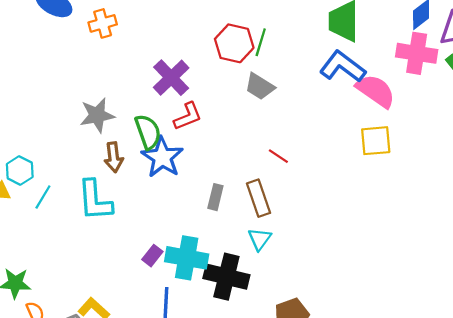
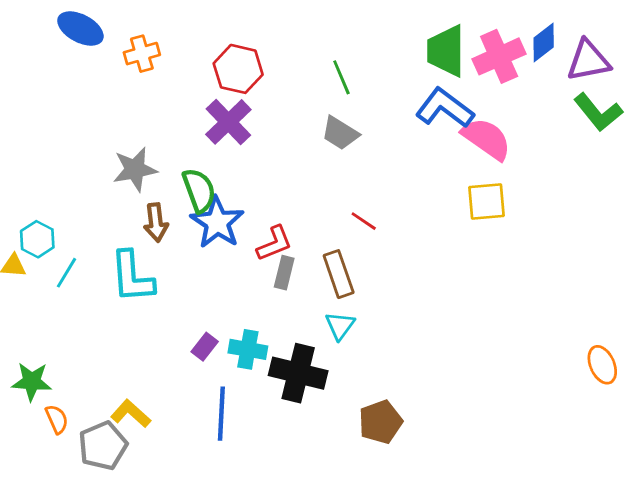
green line: (261, 42) -> (341, 77), turned -40
red hexagon: (234, 43) -> (238, 69), moved
pink cross: (417, 53) -> (499, 56), moved, turned -33
red L-shape: (188, 116) -> (274, 243), moved
cyan cross: (187, 258) -> (248, 349), size x0.7

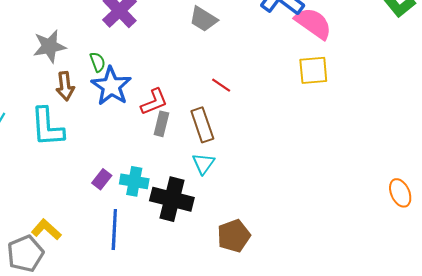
green semicircle: (199, 190) -> (98, 62), size x0.6

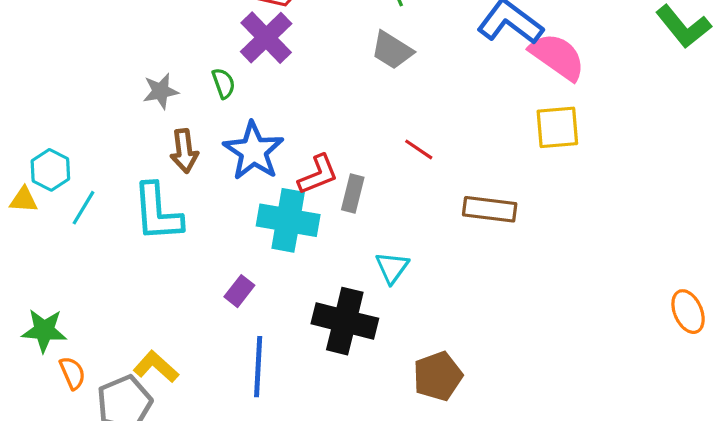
gray star: (49, 46) -> (161, 91), size x0.7
green semicircle: (98, 62) -> (224, 83), moved
gray rectangle: (161, 124) -> (353, 193), moved
brown rectangle: (202, 125) -> (490, 209), moved, turned -64
cyan cross: (134, 181) -> (288, 220), moved, size x1.4

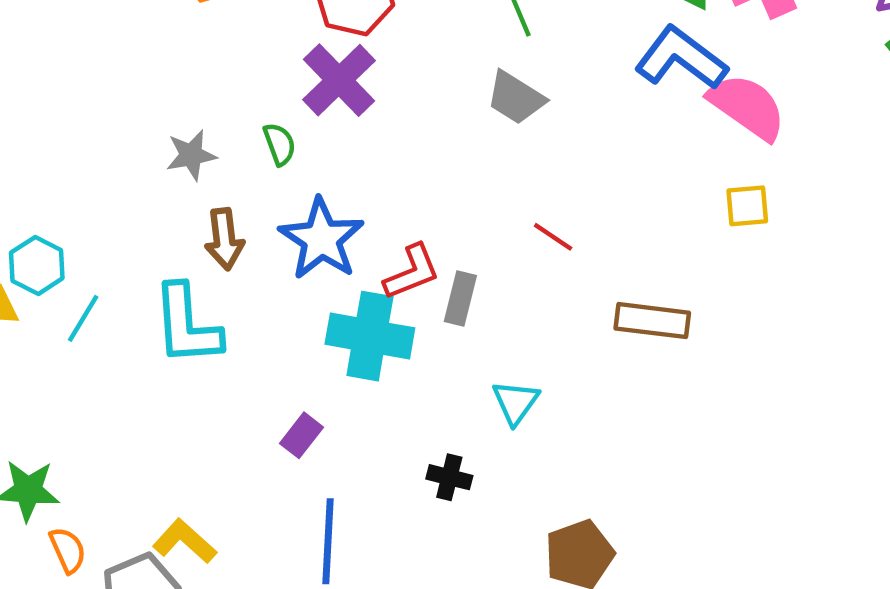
yellow square: (557, 127) -> (747, 206), size x0.7
black cross: (345, 321) -> (449, 477), size x0.5

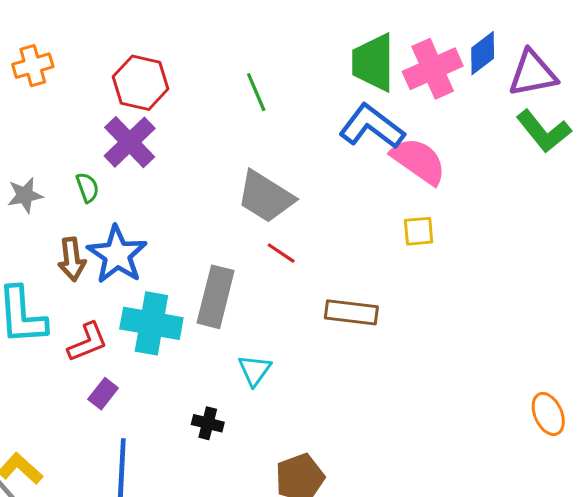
gray trapezoid: (516, 98) -> (266, 197), moved, size x1.4
brown arrow: (224, 239) -> (72, 259), moved
red L-shape: (412, 272) -> (87, 342), moved
gray rectangle: (460, 299) -> (216, 297), size x1.6

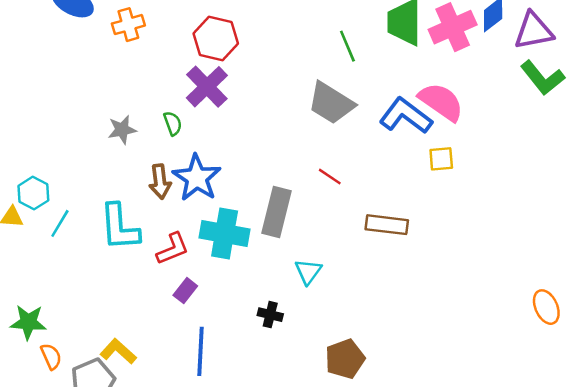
green line: (256, 92) -> (347, 46), moved
blue L-shape: (372, 127) -> (406, 116), moved
gray trapezoid: (266, 197) -> (331, 103), moved

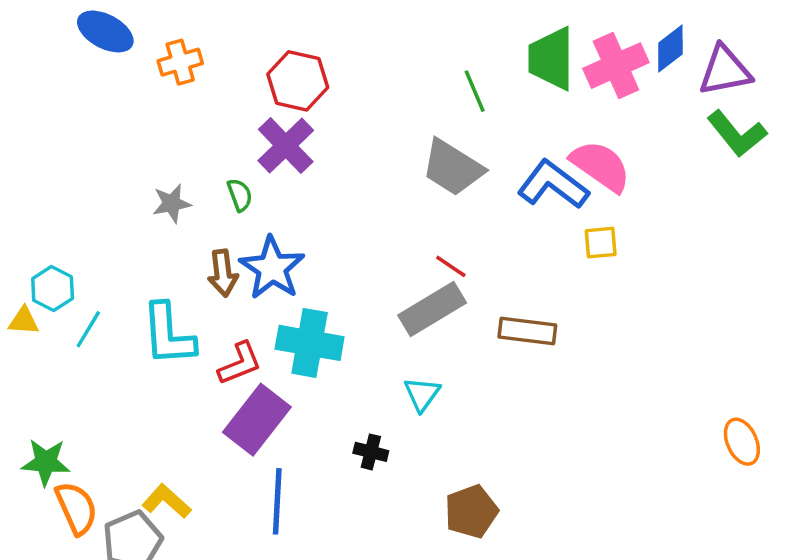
gray rectangle: (277, 212) -> (432, 309), moved, turned 45
purple rectangle: (185, 291) -> (257, 420), size x2.0
orange semicircle: (51, 356) -> (76, 508), size x1.5

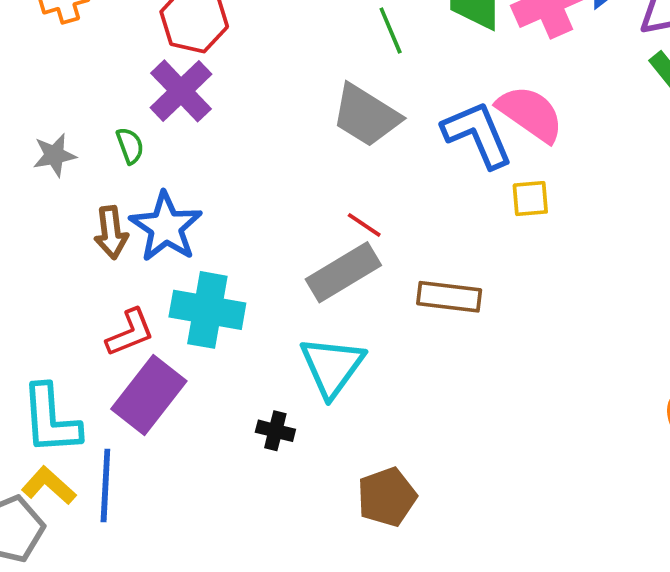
blue L-shape: (553, 185) -> (477, 134), turned 30
cyan L-shape: (168, 334) -> (51, 419), moved
cyan triangle: (422, 394) -> (332, 367), size x1.6
blue line: (277, 501) -> (105, 486), moved

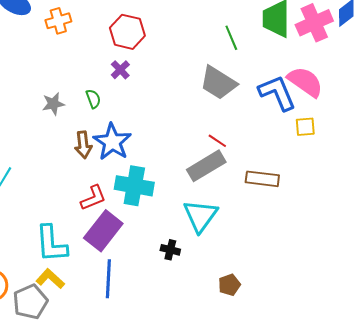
purple cross: (181, 91) -> (120, 70), size x0.6
blue line: (105, 486) -> (108, 279), moved
brown pentagon: (387, 497) -> (229, 285), size x0.7

